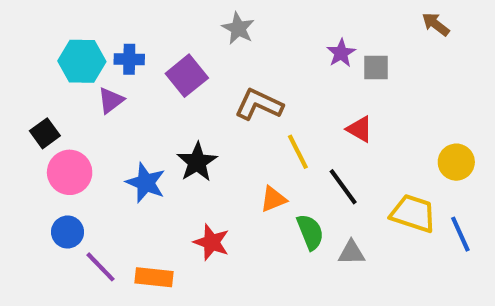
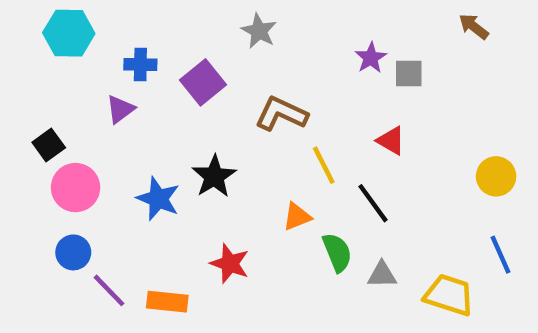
cyan hexagon: (82, 61) -> (69, 33), moved
yellow trapezoid: (413, 213) -> (449, 295), moved

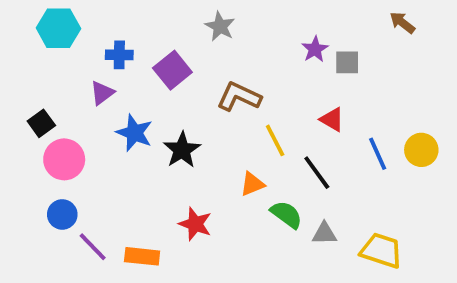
blue star: (158, 199) -> (134, 133), moved
green semicircle: (337, 252) -> (286, 214), turned -32
blue line: (501, 255) -> (378, 154), moved

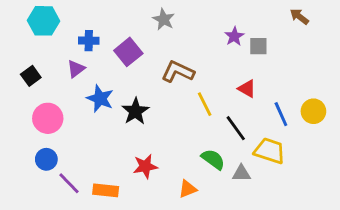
black square: (41, 123) -> (31, 76), moved
orange triangle: (252, 184) -> (188, 189), moved
red star: (195, 224) -> (145, 166), turned -30
yellow trapezoid: (381, 251) -> (270, 151), moved

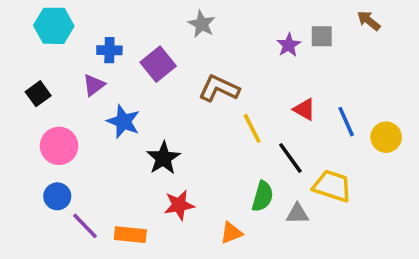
gray square: (258, 46) -> (322, 36), moved
black star: (135, 111) -> (163, 158), moved
blue line: (281, 114) -> (346, 122), moved
green semicircle: (213, 159) -> (263, 196), turned 70

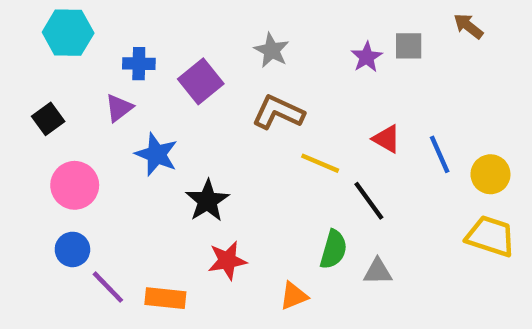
gray star: (202, 24) -> (272, 50), moved
yellow line: (252, 128) -> (320, 163), turned -40
yellow trapezoid: (332, 186) -> (490, 236), moved

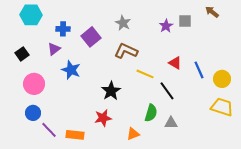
black star: (207, 201) -> (111, 91), moved

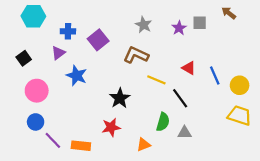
gray star: (123, 23) -> (143, 25), moved

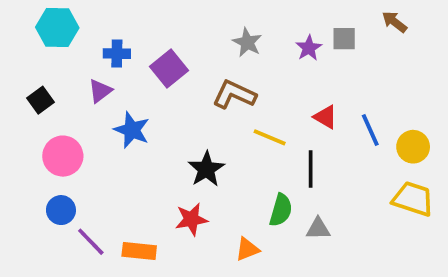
black line: (180, 98) -> (311, 169), turned 36

